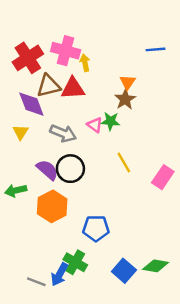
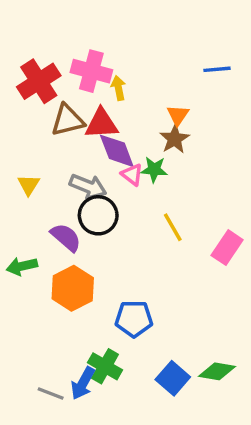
purple diamond: (31, 104) -> (117, 151), moved
black circle: (70, 169) -> (98, 215), moved

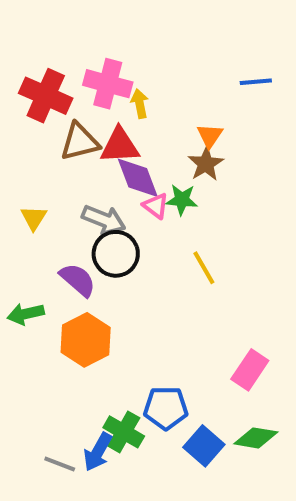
red cross: (39, 81) -> (46, 96), turned -33
pink rectangle: (227, 248) -> (250, 370), moved
blue pentagon: (134, 319) -> (166, 408), moved

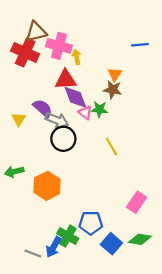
brown triangle: (80, 142) -> (36, 32), moved
brown star: (206, 164) -> (113, 90), turned -30
purple semicircle: (78, 280) -> (43, 108), moved

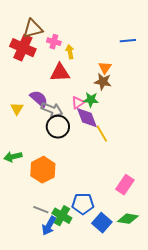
pink cross: (59, 46) -> (54, 42), size x0.6
purple diamond: (75, 97) -> (87, 118), moved
pink triangle: (85, 113) -> (78, 103), turned 48
gray line: (33, 254) -> (41, 210), moved

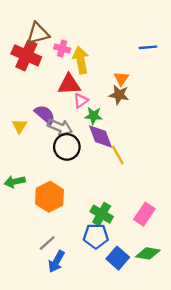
yellow arrow: (70, 52) -> (81, 60), size x1.6
green star: (91, 100) -> (93, 116), moved
pink triangle: (78, 103) -> (81, 101), moved
gray line: (41, 210) -> (47, 243), turned -63
green cross: (62, 216) -> (102, 214), moved

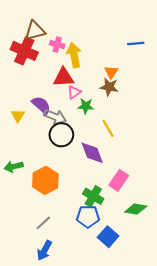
purple diamond: (100, 136) -> (92, 153), moved
yellow line: (118, 155) -> (108, 128), moved
pink rectangle: (144, 214) -> (119, 180), moved
green diamond: (148, 253) -> (136, 209), moved
blue arrow: (56, 262) -> (44, 250), moved

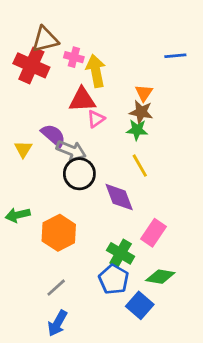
green star: (86, 106) -> (137, 130), moved
green diamond: (136, 209) -> (160, 277), moved
blue pentagon: (88, 216) -> (114, 279), turned 30

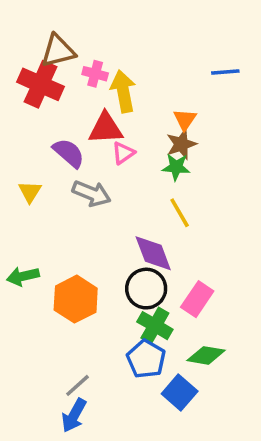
brown star: (141, 112) -> (181, 144), turned -30
purple semicircle: (53, 135) -> (69, 153), moved
black circle: (79, 174) -> (146, 289), moved
gray line: (56, 288) -> (77, 385), moved

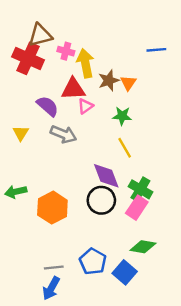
brown star: (181, 144) -> (109, 80), moved
green cross: (155, 326) -> (140, 189), moved
blue pentagon: (146, 359) -> (93, 261), moved
gray line: (77, 385) -> (54, 268), turned 36

